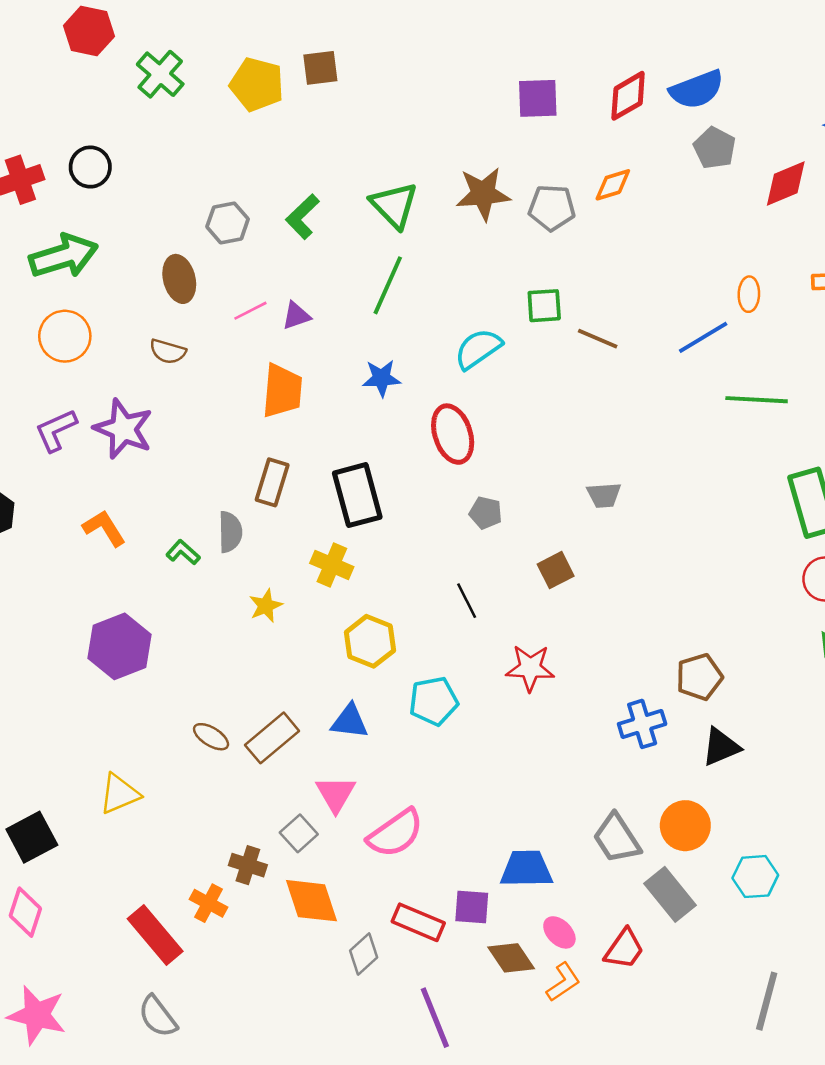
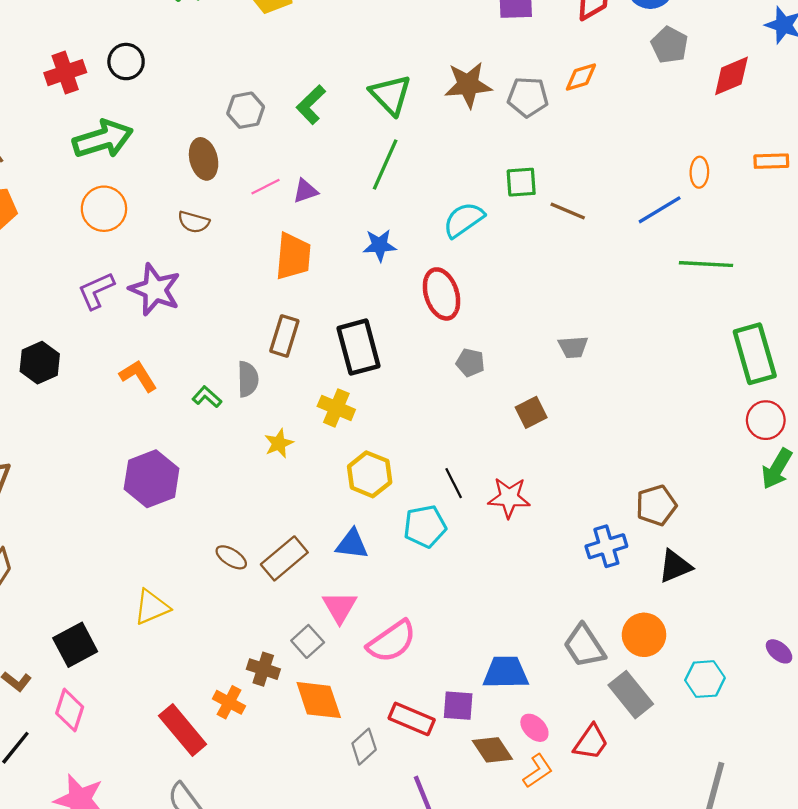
black line: (467, 601) -> (454, 483), moved

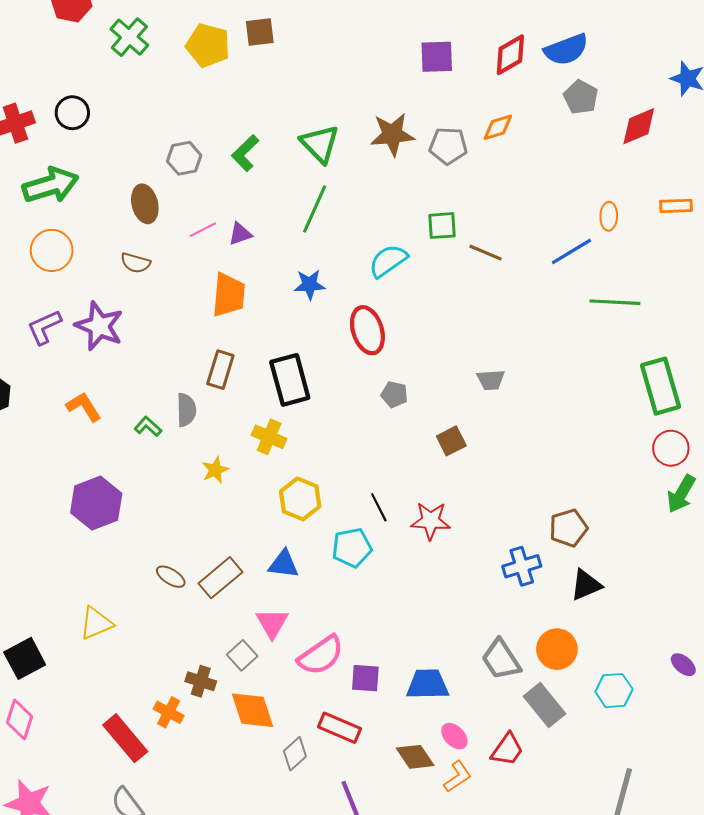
purple square: (458, 706) -> (365, 678), moved

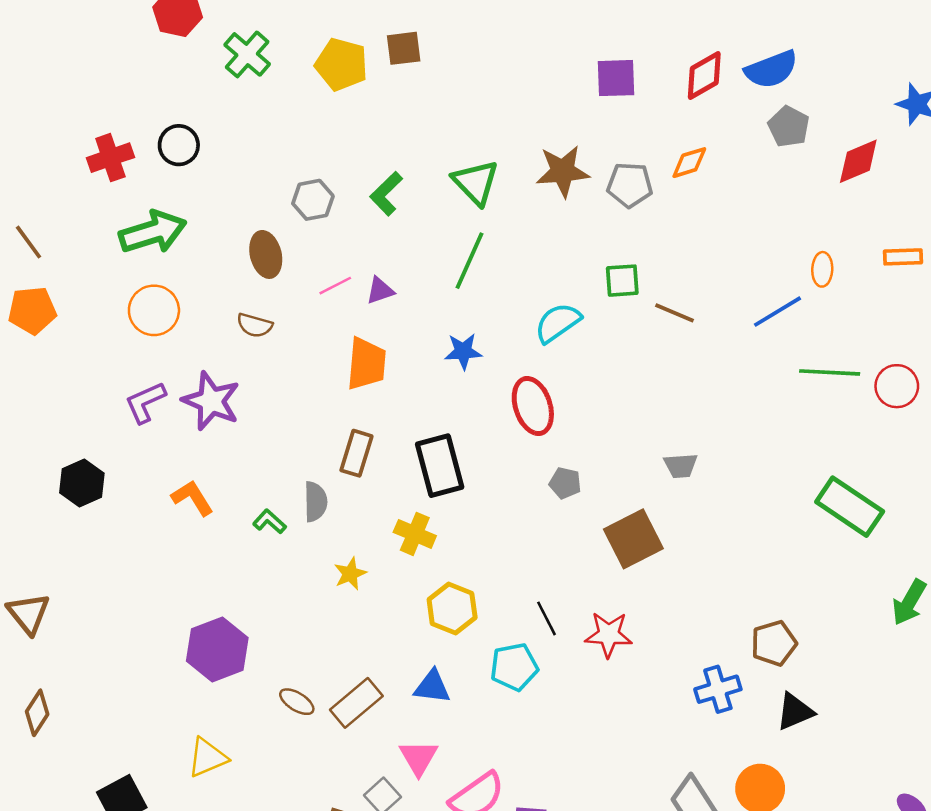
green rectangle: (661, 386) -> (850, 507), moved, turned -40
brown square: (451, 441) -> (633, 539), size x1.6
red circle: (671, 448) -> (897, 386), moved
purple hexagon: (96, 503) -> (217, 649), moved

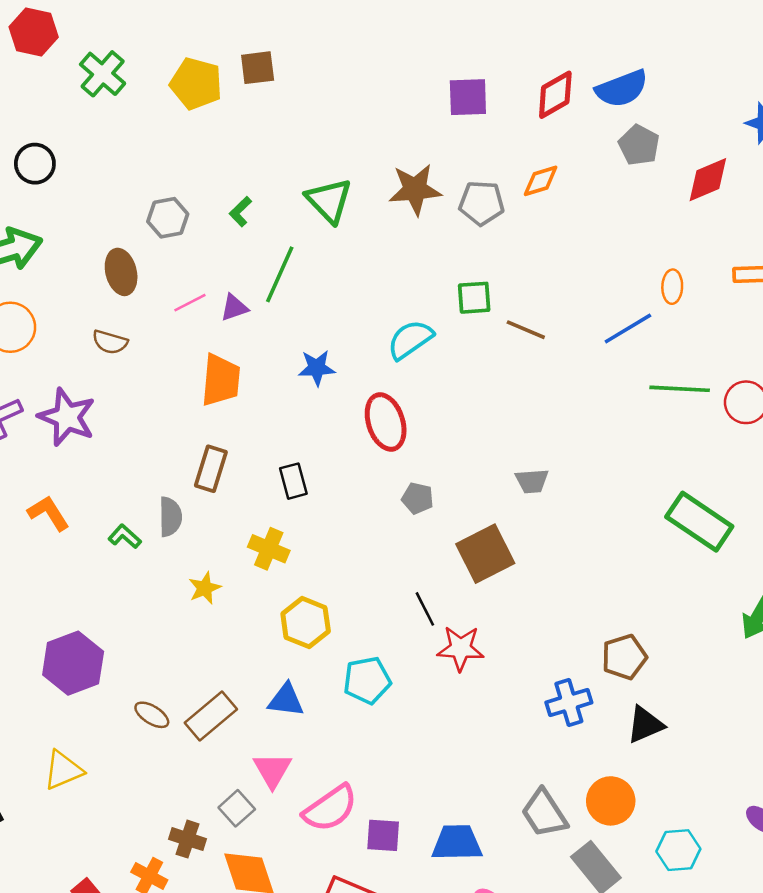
green L-shape: (386, 194) -> (240, 212), size x0.7
green line: (469, 261) -> (280, 274), moved
black rectangle: (440, 466) -> (293, 481), size x0.6
black line: (546, 618) -> (425, 609), moved

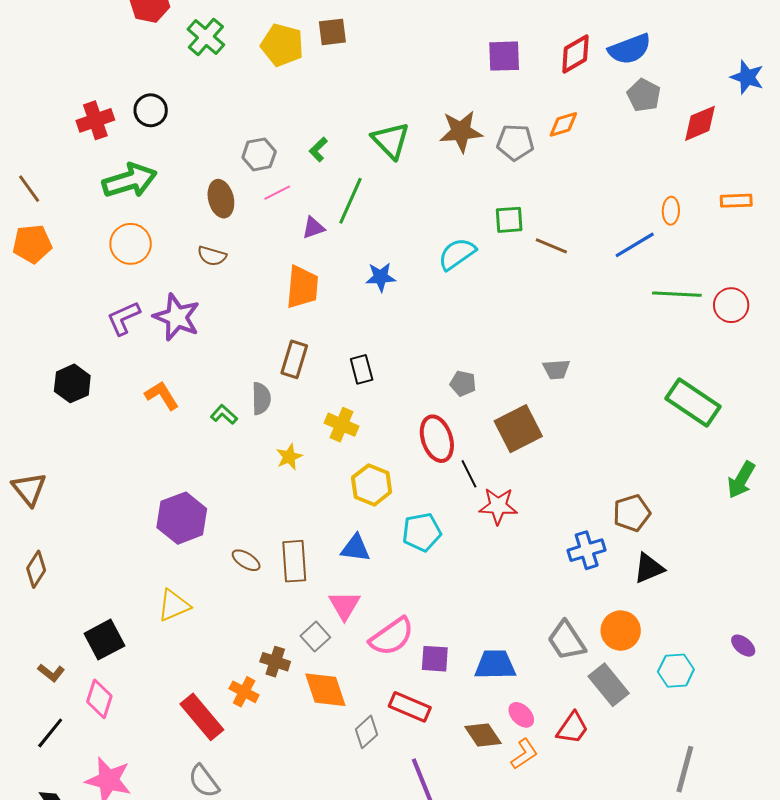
pink line: (190, 303) -> (277, 193), moved
red ellipse: (386, 422) -> (437, 439), moved
brown rectangle: (211, 716) -> (294, 561), turned -54

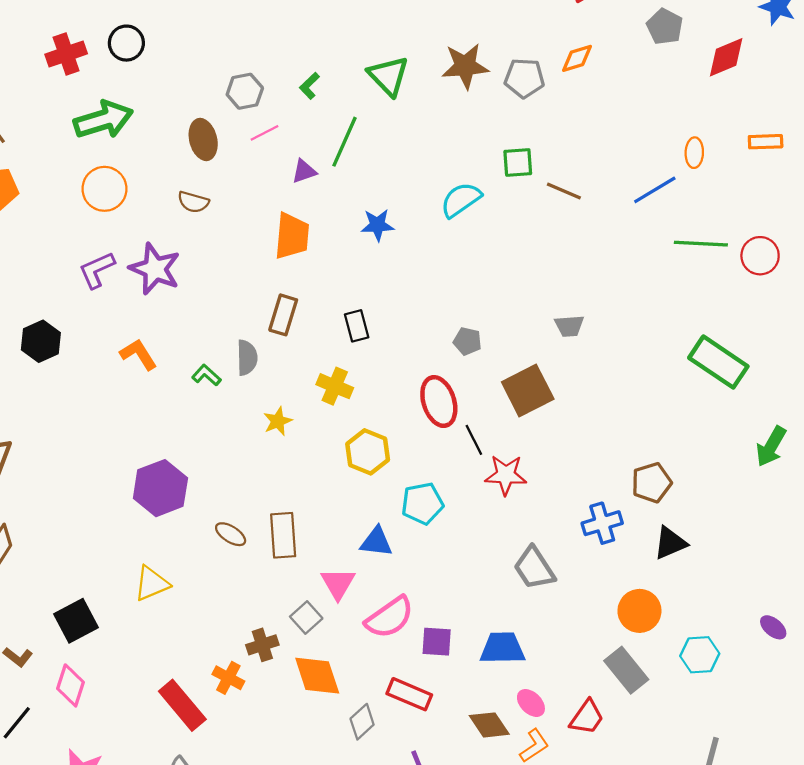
blue triangle: (356, 548) -> (376, 542), moved
gray trapezoid: (566, 641) -> (534, 568), moved
brown cross: (275, 662) -> (262, 645), turned -36

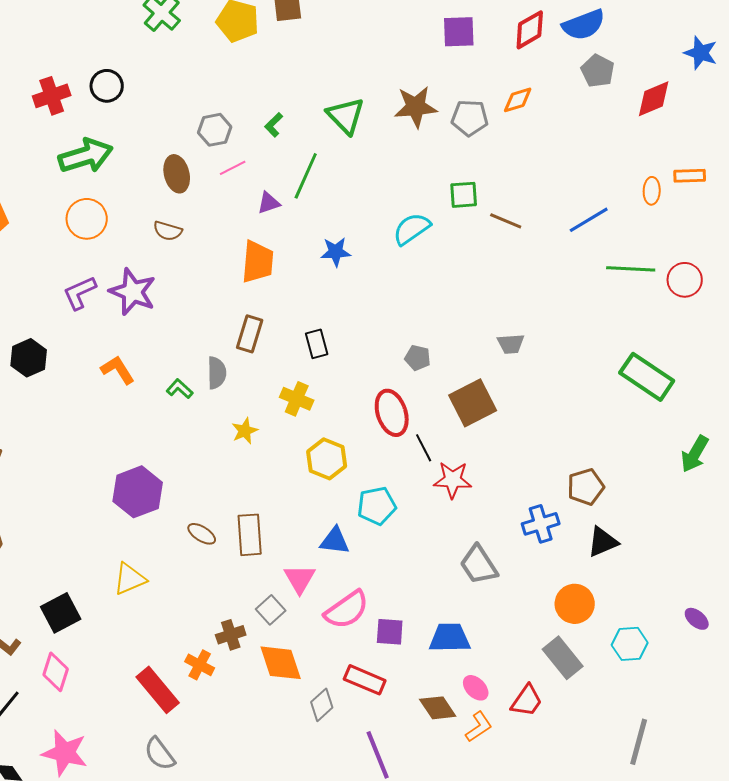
orange ellipse: (694, 153) -> (652, 191), moved

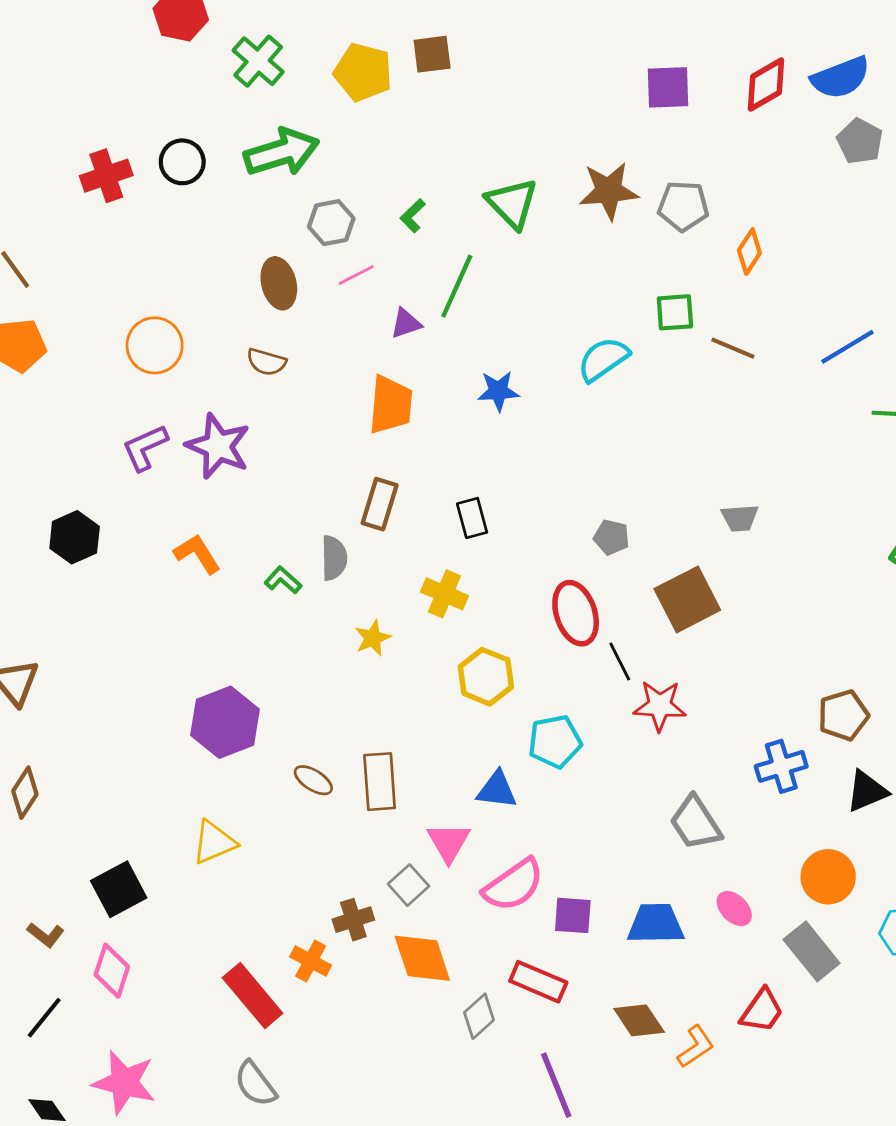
orange diamond: (518, 100) -> (749, 252), moved, turned -40
green arrow: (86, 156) -> (282, 152), moved
pink ellipse: (476, 688) -> (734, 909), moved

